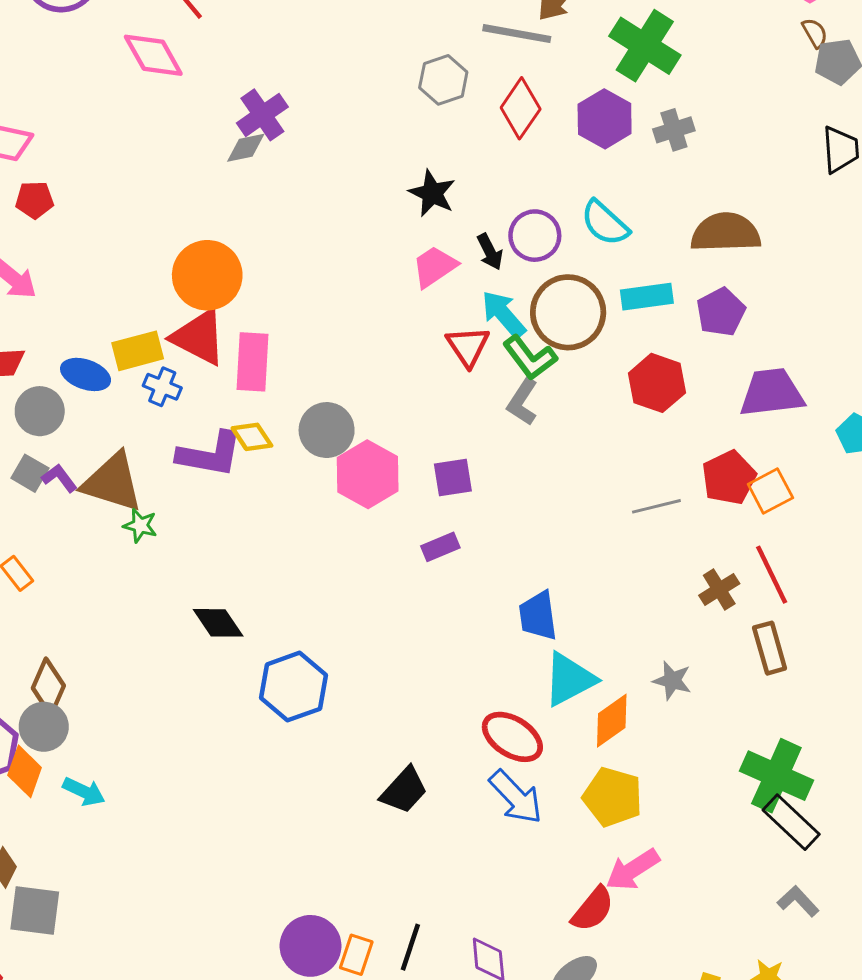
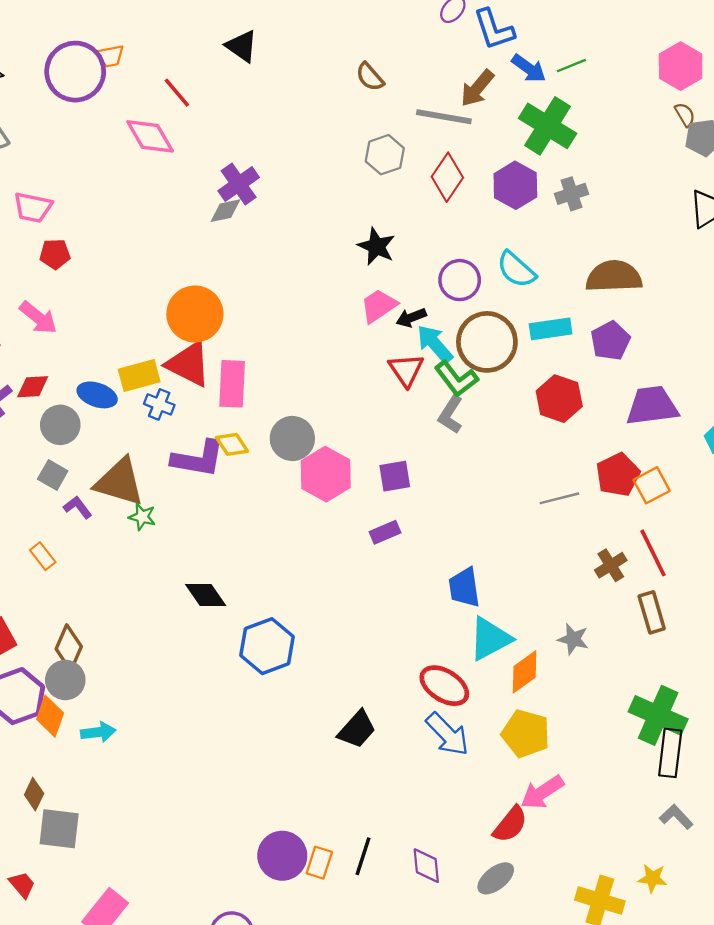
black arrow: (490, 252) -> (411, 318), moved, turned 96
purple L-shape: (59, 478) -> (78, 507), moved
cyan arrow: (84, 792) -> (98, 732), turned -32
black rectangle: (791, 822) -> (670, 753), turned 54

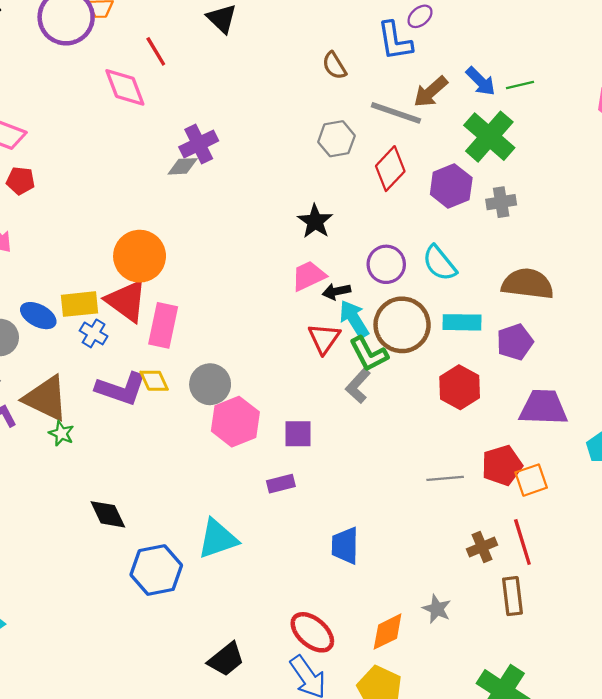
blue L-shape: (494, 29) -> (395, 41), moved
cyan triangle: (490, 639) -> (218, 539), moved

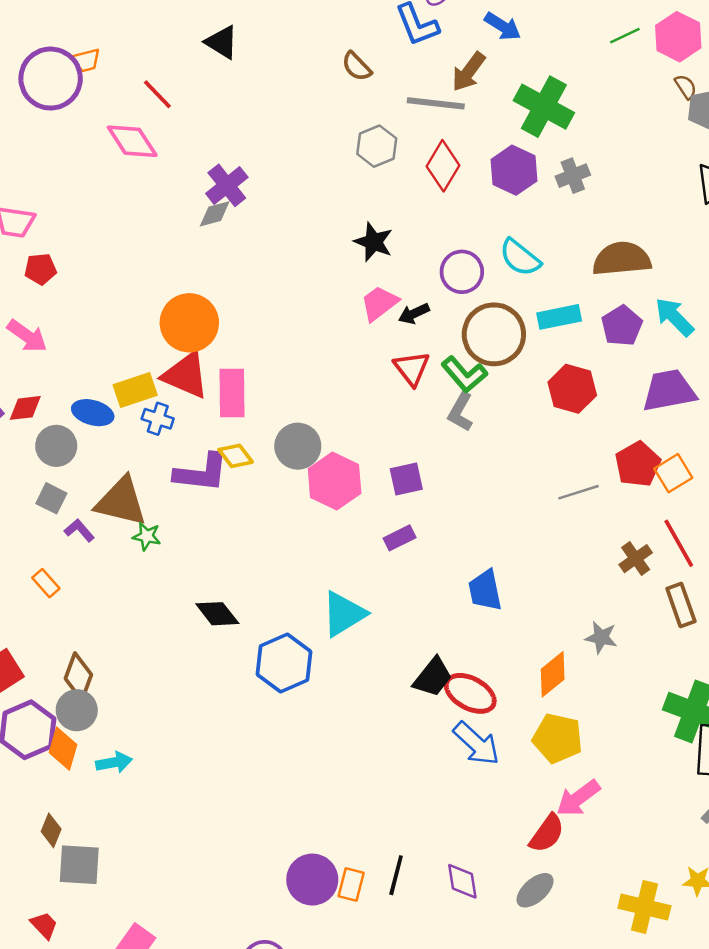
blue arrow: (481, 81) -> (503, 26), moved
green line: (520, 85) -> (625, 36), moved
cyan arrow: (354, 319) -> (674, 317), moved
black trapezoid: (226, 659) -> (433, 677), moved

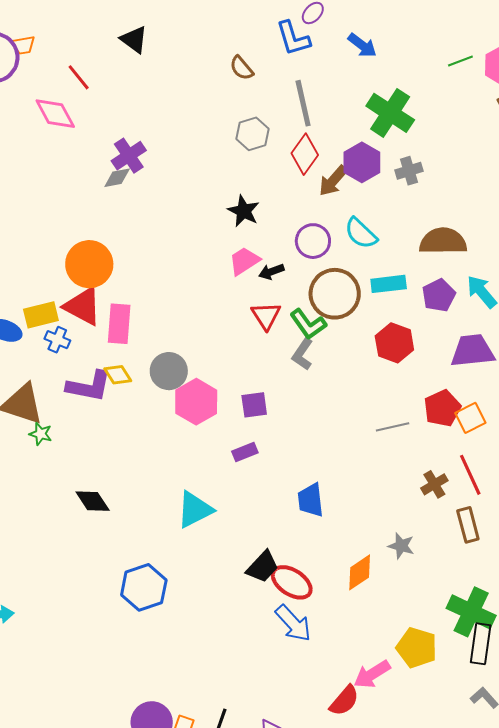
brown arrow: (469, 72) -> (333, 181), moved
gray line: (436, 103) -> (303, 103), turned 66
blue hexagon: (284, 663) -> (144, 587), moved
yellow pentagon: (558, 738) -> (417, 648), moved

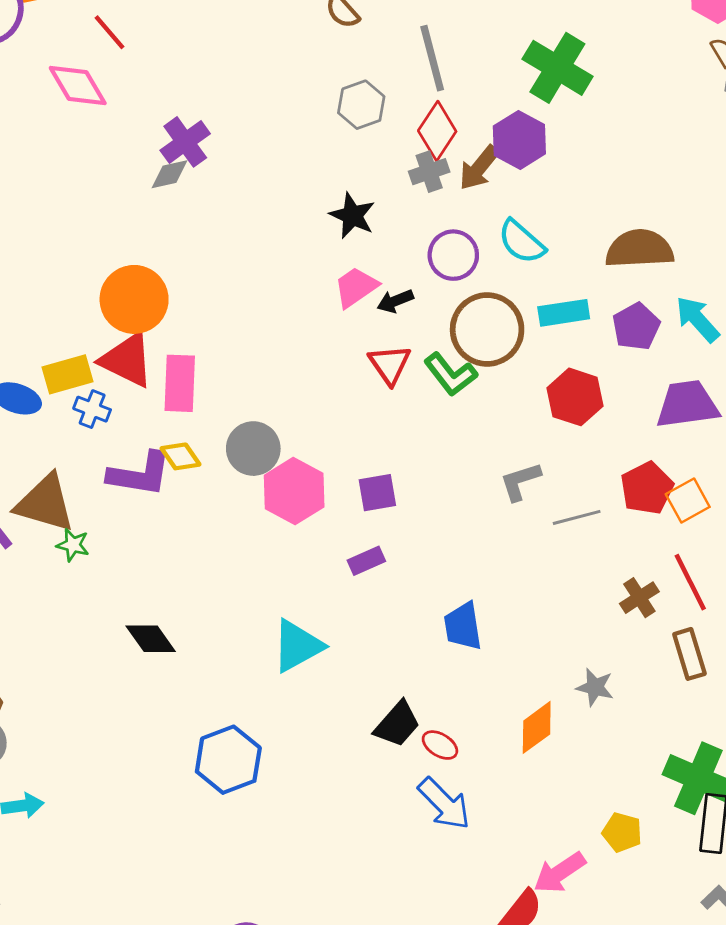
gray cross: (409, 171) -> (429, 172), moved
gray L-shape: (303, 354) -> (520, 481), moved, turned 40
red ellipse: (292, 582) -> (440, 745), size x0.6
yellow pentagon: (417, 648) -> (622, 832), size x0.7

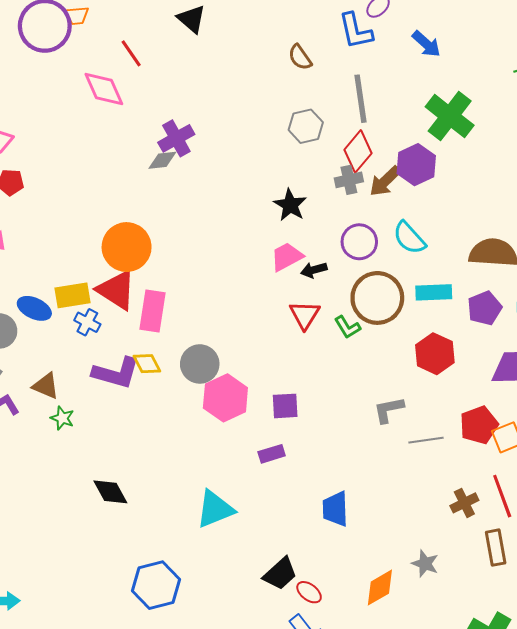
green L-shape: (451, 374) -> (347, 327), size x0.7
brown triangle: (45, 503) -> (46, 386), size x0.6

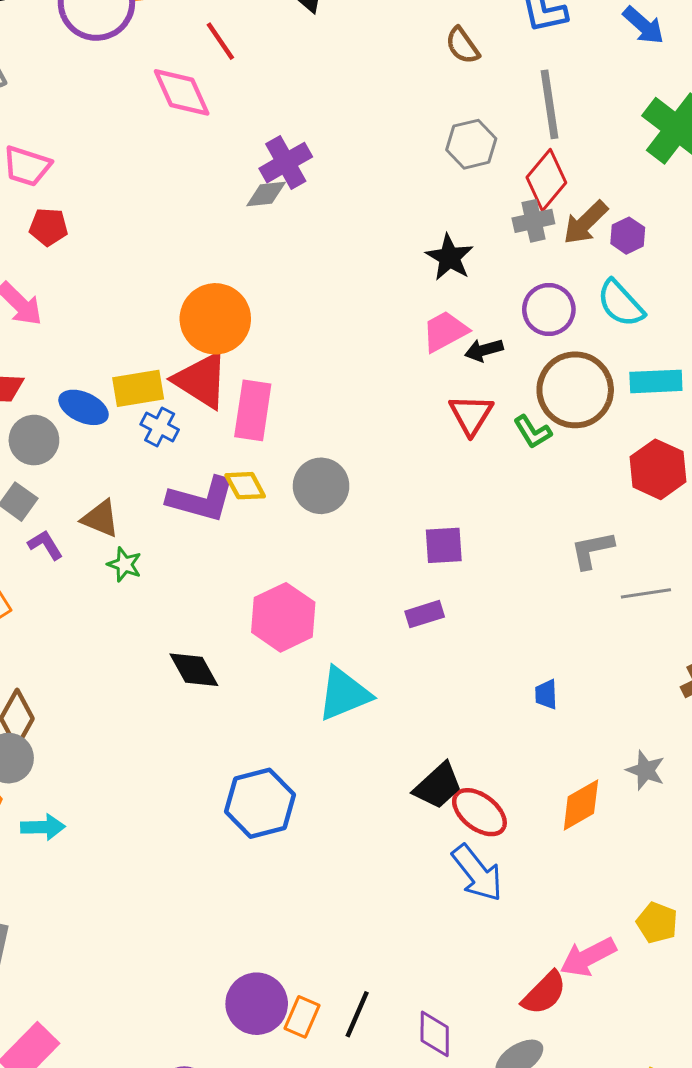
purple hexagon: (416, 165) -> (628, 236), moved, size x0.6
pink hexagon: (225, 398) -> (283, 617), moved
blue trapezoid: (335, 509) -> (546, 694), moved, size x0.6
red ellipse: (309, 592) -> (479, 812), size x1.5

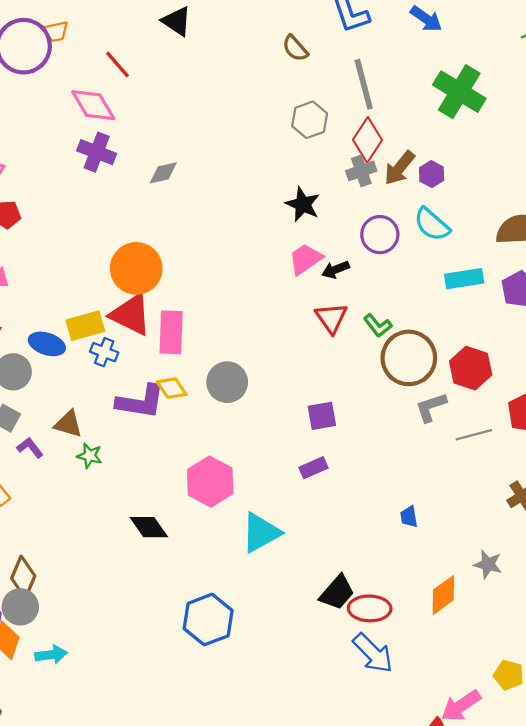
purple cross: (286, 163) -> (97, 152), moved, turned -33
brown circle: (575, 390) -> (409, 358), moved
red hexagon: (658, 469) -> (471, 368), moved
red ellipse: (479, 812) -> (370, 608), turned -30

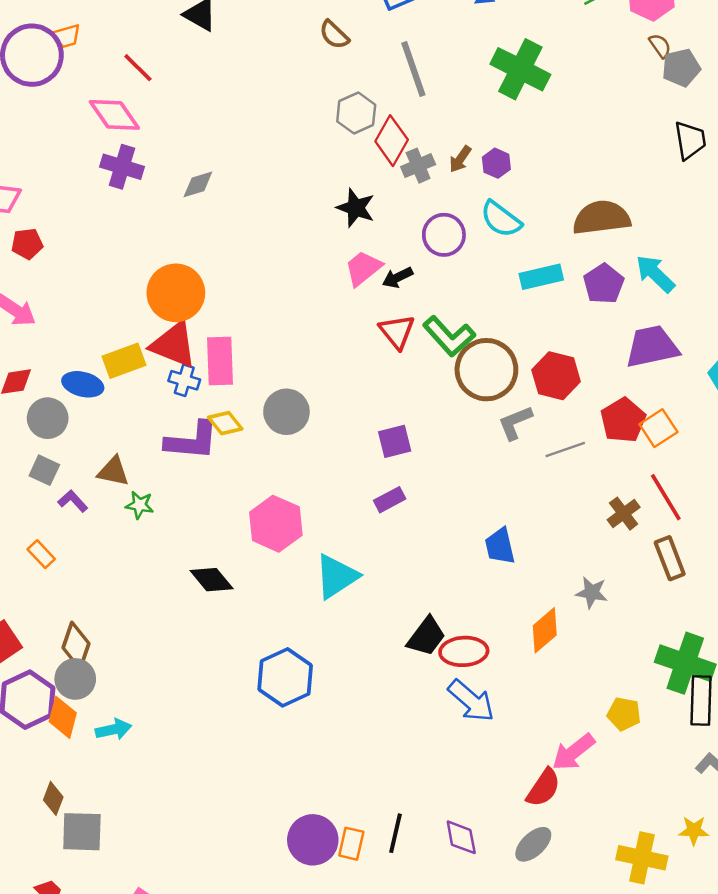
red diamond: (368, 140) -> (392, 141), moved
brown arrow: (400, 168) -> (460, 159), size x0.7
green L-shape: (378, 326) -> (449, 336), size x1.6
blue cross: (104, 352) -> (184, 380), moved
blue trapezoid: (409, 517) -> (500, 546), size x1.5

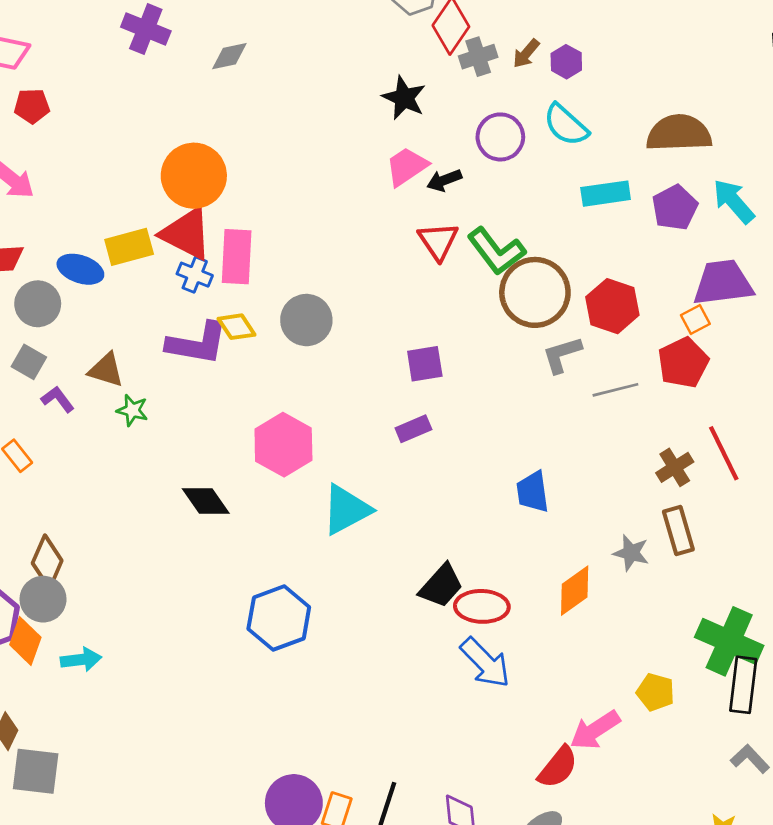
orange square: (658, 428) -> (695, 320), moved, size x0.7
brown rectangle: (670, 558) -> (678, 530), moved

